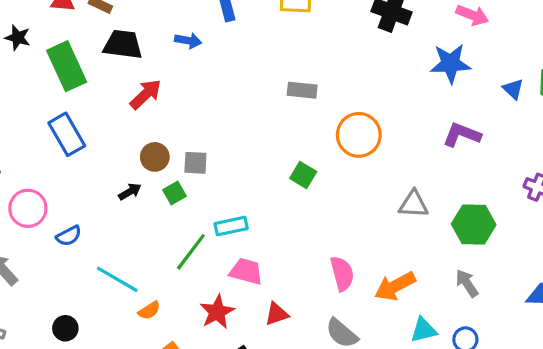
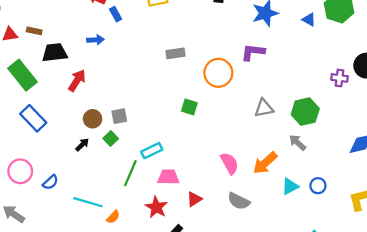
purple L-shape: (462, 135) -> (253, 52), moved
gray arrow: (467, 283) -> (297, 143), moved

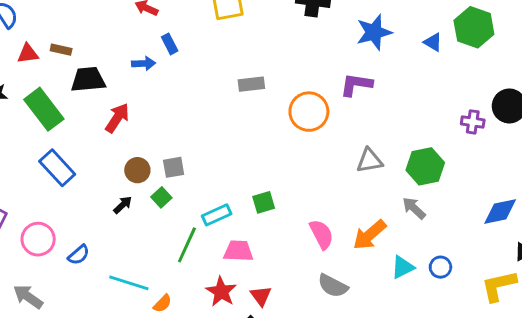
blue rectangle: (116, 14) -> (170, 44), moved
green square: (189, 107) -> (264, 202), moved, turned -35
red triangle: (194, 199) -> (261, 296), moved, turned -35

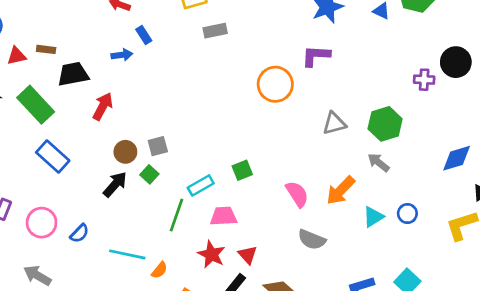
gray rectangle: (251, 84) -> (215, 31), moved
black arrow: (123, 205) -> (115, 184), size x1.5

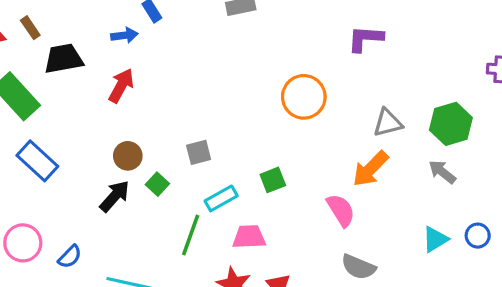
brown rectangle: (46, 49) -> (30, 28), turned 48
orange circle: (275, 84) -> (304, 97), moved
red arrow: (103, 106) -> (121, 86), moved
gray square: (158, 146) -> (199, 152), moved
orange arrow: (341, 190) -> (370, 169), moved

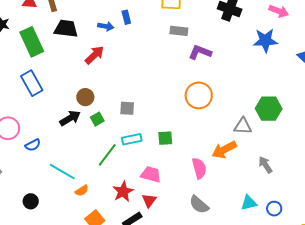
purple L-shape: (365, 39) -> (200, 52), moved
green hexagon: (451, 124) -> (269, 109), moved
pink trapezoid: (249, 237) -> (151, 174), moved

